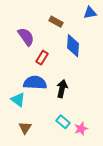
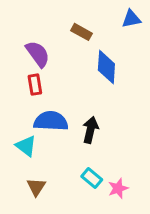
red rectangle: (42, 58) -> (35, 85), moved, turned -40

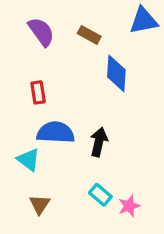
blue triangle: (131, 19) -> (144, 21), size x1.4
purple semicircle: (38, 54) -> (41, 32), moved

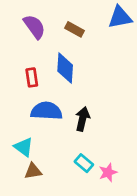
blue diamond: (116, 73) -> (65, 68), moved
cyan triangle: (28, 160) -> (24, 147), moved
brown triangle: (40, 204) -> (33, 171), turned 48

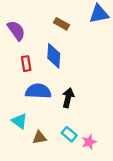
purple semicircle: (34, 27) -> (16, 30), moved
brown triangle: (33, 171) -> (39, 138), moved

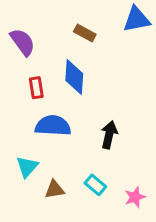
black arrow: (68, 98) -> (109, 135), moved
cyan triangle: (20, 121) -> (27, 167), turned 35
pink star: (89, 142) -> (135, 197), moved

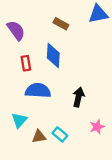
cyan rectangle: (95, 185) -> (60, 134), moved
pink star: (135, 197) -> (97, 127), moved

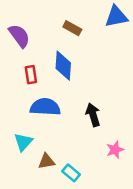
black arrow: (78, 97) -> (93, 115), turned -30
cyan rectangle: (60, 134) -> (71, 173), moved

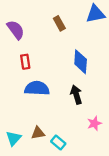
brown rectangle: (72, 28) -> (59, 23), turned 32
blue diamond: (63, 66) -> (81, 62), moved
cyan triangle: (23, 142) -> (14, 138), moved

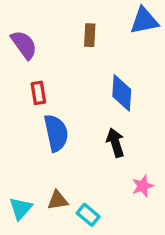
brown rectangle: (59, 23) -> (90, 35), turned 32
blue semicircle: (37, 88) -> (56, 133), turned 75

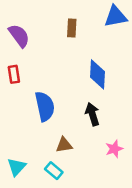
red rectangle: (38, 93) -> (14, 74), moved
brown triangle: (58, 200) -> (64, 145), moved
cyan rectangle: (88, 215) -> (54, 171), moved

